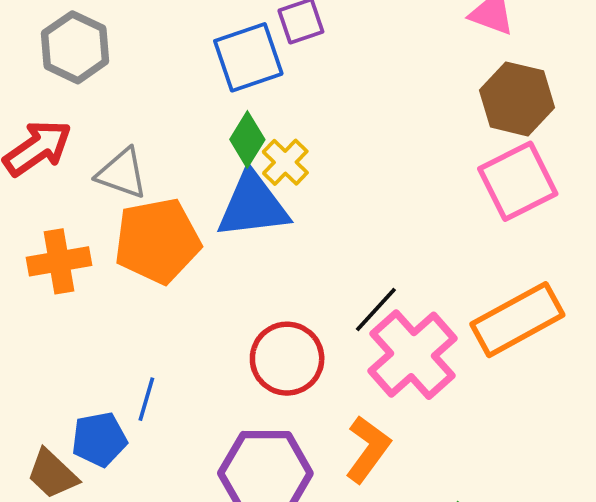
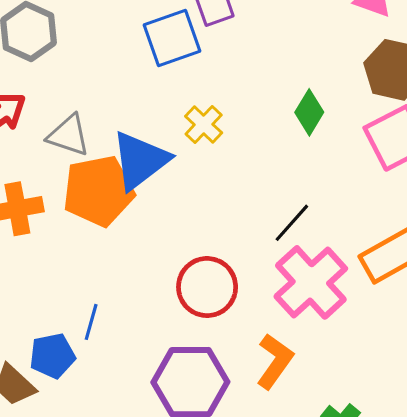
green diamond: (247, 140) -> (309, 112), moved
blue triangle: (253, 205) -> (140, 160), moved, turned -30
black line: (376, 310) -> (292, 223), moved

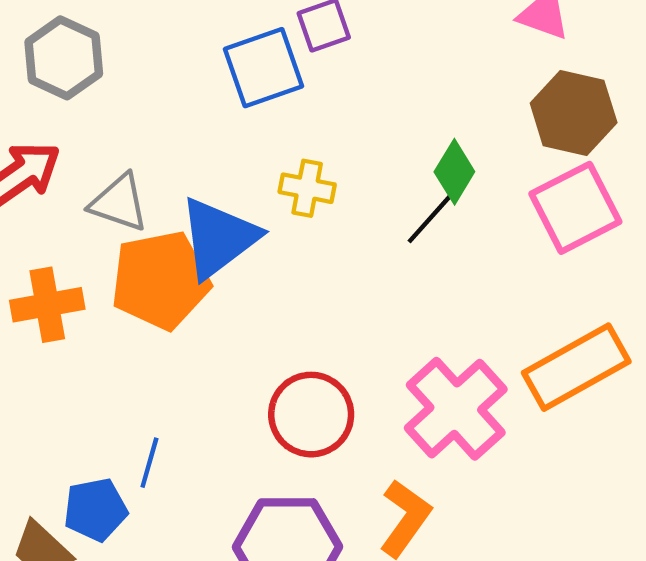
yellow cross: (204, 125) -> (307, 188), turned -33
black line: (292, 223) -> (431, 218), moved

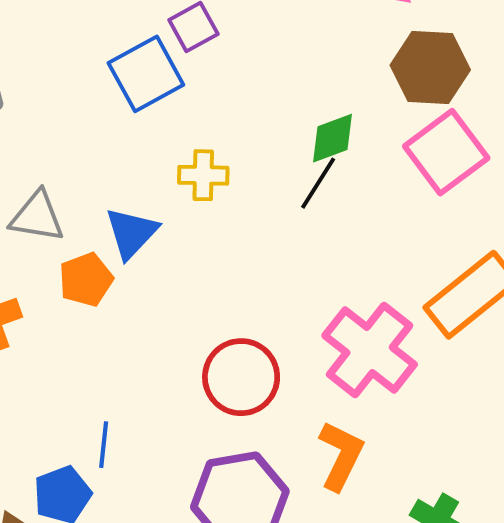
green diamond: (454, 172) -> (332, 138), turned 48
blue triangle: (219, 238) -> (131, 233), size x0.7
orange pentagon: (161, 280) -> (86, 280), size x0.6

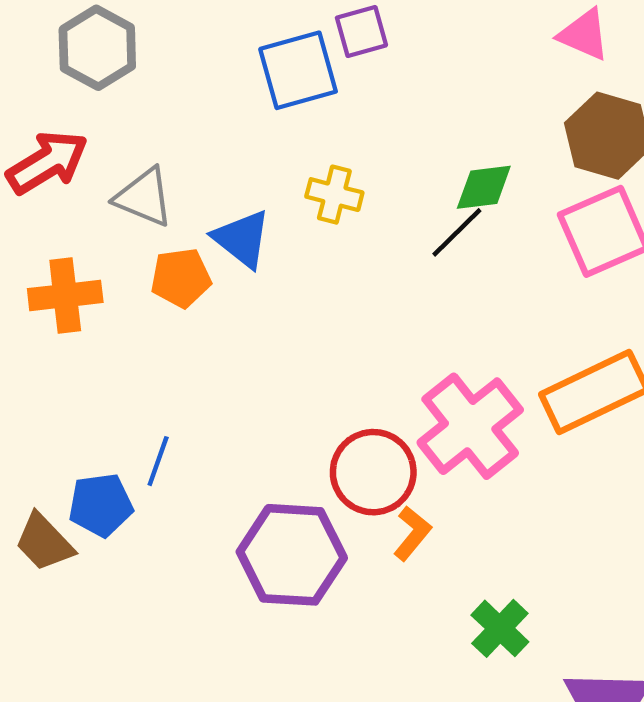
blue triangle: (131, 233) -> (242, 239), turned -48
red circle: (241, 377) -> (373, 472), moved
orange L-shape: (341, 456) -> (412, 533), size x0.7

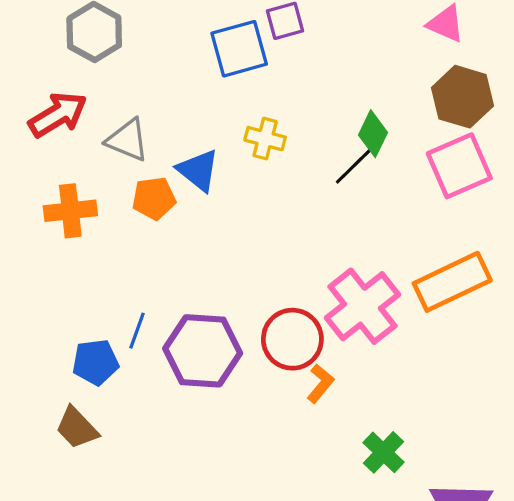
green diamond: (484, 187) -> (373, 134), turned -57
brown trapezoid: (44, 542) -> (77, 428), moved
purple hexagon: (292, 555) -> (203, 351), moved

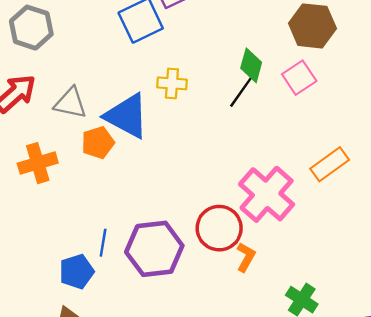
pink square: (459, 166) -> (299, 78), moved, size x0.7
blue triangle: (198, 170) -> (127, 116), size x1.4
orange rectangle: (452, 282) -> (330, 164), size x0.7

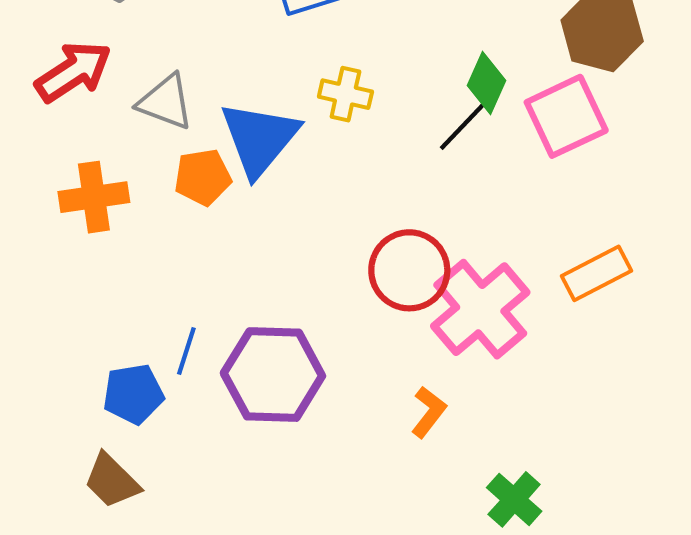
pink square: (299, 78) -> (566, 116), size x1.4
blue triangle: (127, 116) -> (259, 139), turned 33
red circle: (219, 228) -> (409, 270), moved

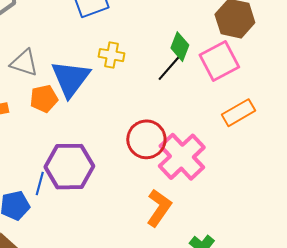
orange rectangle: (597, 273) -> (238, 113), moved
purple hexagon: (273, 375) -> (69, 167), moved
orange L-shape: (429, 412) -> (159, 208), size x1.5

